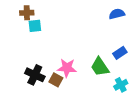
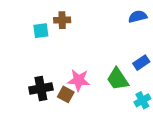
brown cross: (27, 13) -> (62, 20), moved
black cross: (35, 75) -> (41, 89), turned -36

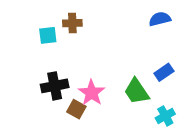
pink star: (79, 80) -> (92, 93), turned 30
black cross: (41, 89) -> (55, 86), moved

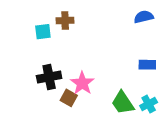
blue rectangle: (164, 72) -> (147, 65), turned 35
green trapezoid: (137, 91) -> (123, 103), moved

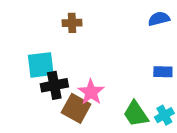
cyan square: (43, 32) -> (41, 65), moved, size x1.5
brown square: (69, 98) -> (76, 108), size x1.5

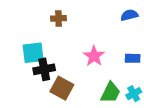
pink star: (91, 92) -> (94, 56), moved
green trapezoid: (136, 114) -> (111, 93), turned -120

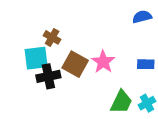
brown cross: (59, 18) -> (52, 37), moved, turned 32
brown square: (62, 88) -> (75, 64), moved

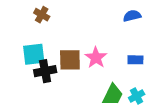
brown cross: (52, 37) -> (42, 15), moved
brown square: (75, 64) -> (70, 60), turned -30

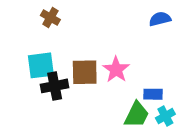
blue rectangle: (135, 60) -> (153, 94), moved

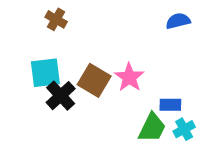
brown square: (85, 72) -> (94, 80), turned 32
black cross: (55, 86) -> (61, 96), turned -32

